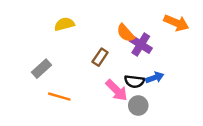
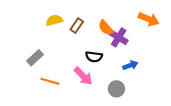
brown rectangle: (100, 57) -> (77, 26), moved
black semicircle: (134, 81) -> (94, 57), moved
pink arrow: (117, 90) -> (83, 76), moved

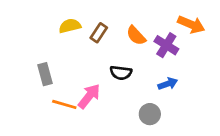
purple cross: (119, 37) -> (166, 45), moved
gray rectangle: (35, 58) -> (45, 74), turned -63
pink arrow: (83, 76) -> (89, 96), moved, turned -96

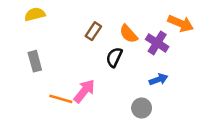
yellow semicircle: (70, 26) -> (35, 14), moved
black semicircle: (121, 73) -> (114, 57), moved, turned 108
gray rectangle: (45, 74) -> (35, 61), moved

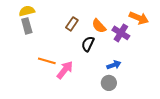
gray rectangle: (35, 61) -> (27, 26), moved
blue arrow: (158, 79) -> (114, 65), moved
orange line: (61, 99) -> (47, 61), moved

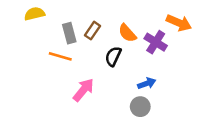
gray rectangle: (27, 26) -> (69, 33), moved
orange line: (47, 61) -> (60, 56), moved

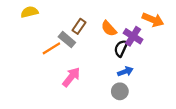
gray rectangle: (69, 33) -> (67, 40), moved, turned -35
orange line: (60, 56) -> (51, 48), turned -48
black semicircle: (113, 56) -> (121, 48), moved

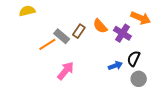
brown rectangle: (79, 26) -> (79, 31), moved
black semicircle: (121, 48) -> (134, 59), moved
gray circle: (120, 91) -> (139, 79), moved

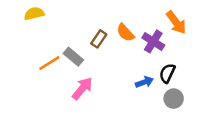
orange arrow: (141, 18) -> (176, 22), turned 30
gray rectangle: (62, 36) -> (73, 57), moved
orange line: (47, 44) -> (49, 63), moved

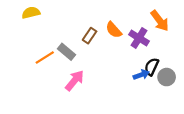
blue arrow: (144, 82) -> (141, 75), moved
gray circle: (174, 99) -> (167, 77), moved

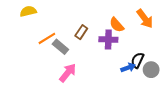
orange semicircle: (114, 30) -> (117, 25), moved
purple cross: (139, 38) -> (108, 39), moved, turned -30
orange line: (45, 57) -> (47, 38), moved

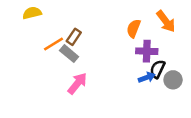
orange semicircle: (117, 25) -> (134, 28), turned 63
brown rectangle: (81, 32) -> (74, 37), moved
purple cross: (108, 39) -> (147, 51), moved

